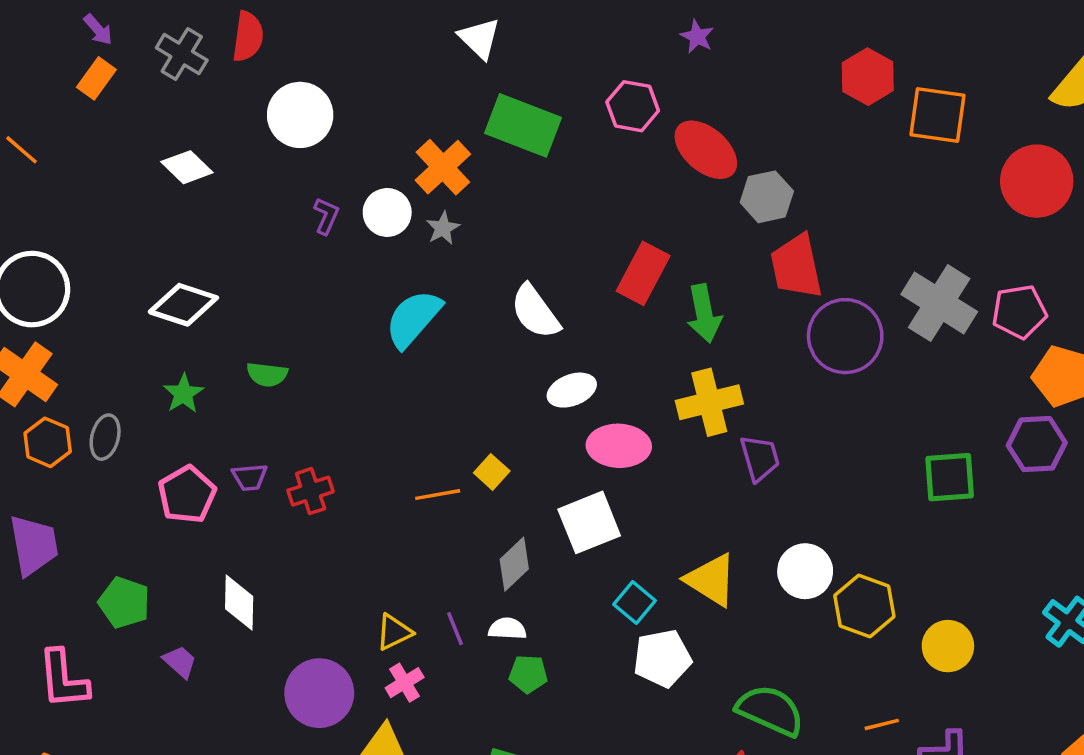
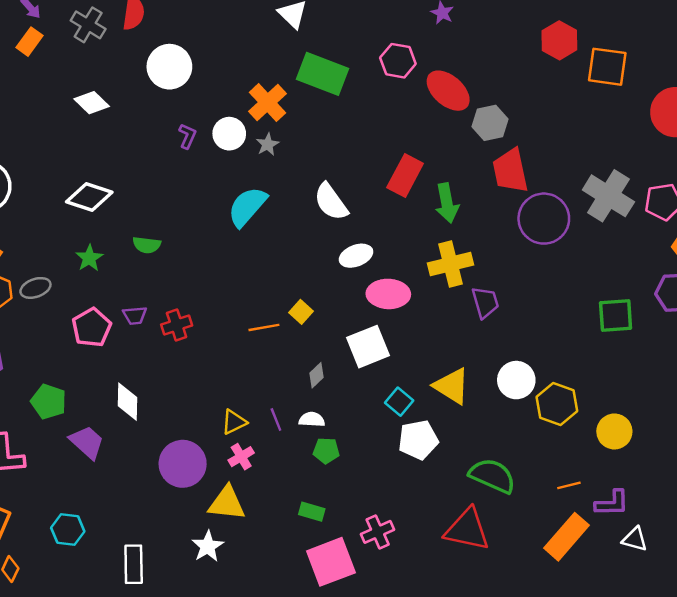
gray ellipse: (105, 437) -> (35, 288), turned 56
gray diamond: (514, 564) -> (317, 375), size x0.7
purple trapezoid: (180, 662) -> (87, 442), size x1.5

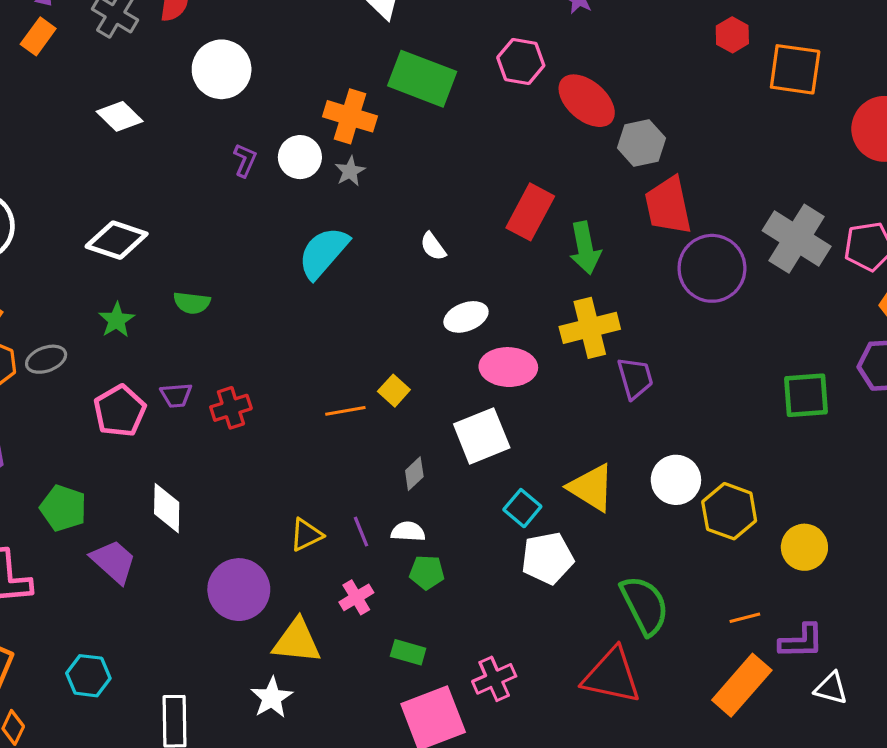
red hexagon: (559, 40) -> (732, 35), size x0.7
orange cross: (268, 103) -> (350, 116), turned -30
white semicircle: (331, 202) -> (433, 246), size x0.6
pink cross: (241, 457) -> (356, 597), moved
green semicircle: (492, 476) -> (645, 605), turned 39

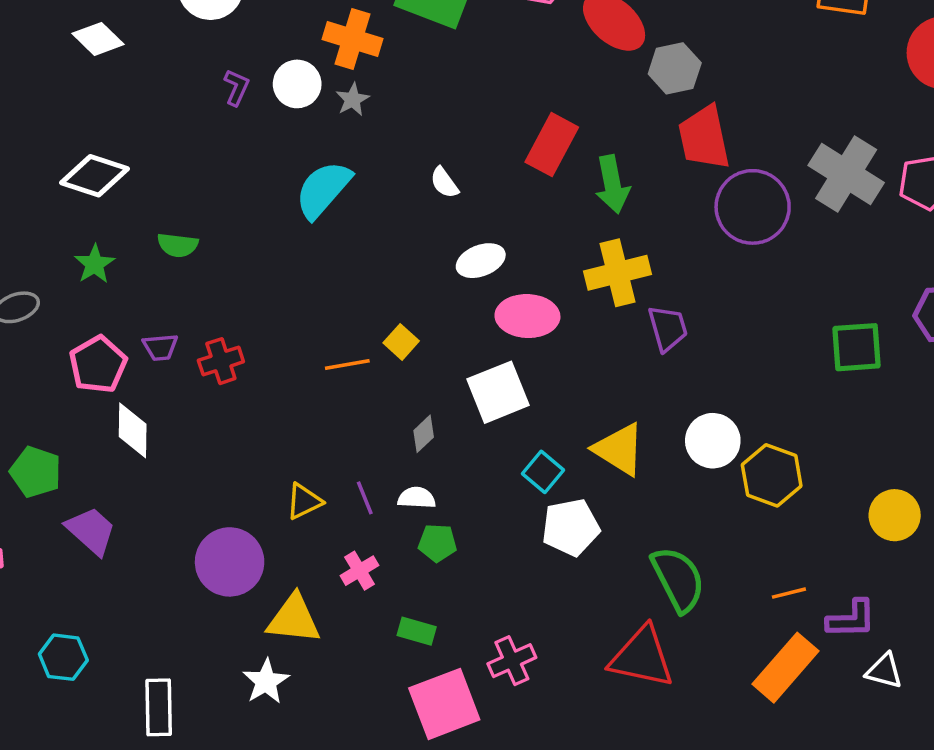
white diamond: (167, 508) -> (133, 430), moved
yellow circle: (804, 547) -> (895, 515), moved

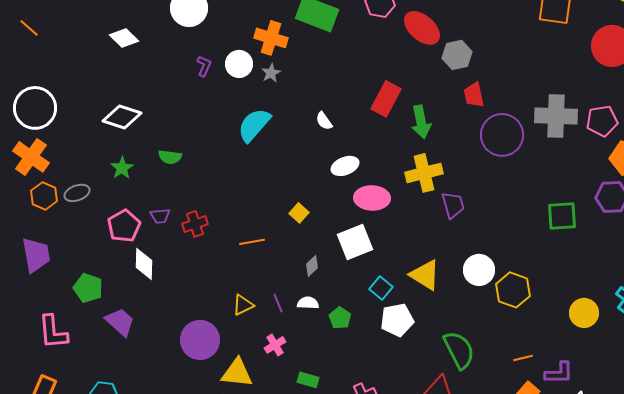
red trapezoid: (704, 138) -> (474, 95), size x0.7
gray cross: (846, 174) -> (556, 116), turned -30
orange line: (347, 365) -> (252, 242), moved
green pentagon: (437, 543) -> (340, 318), moved, turned 30

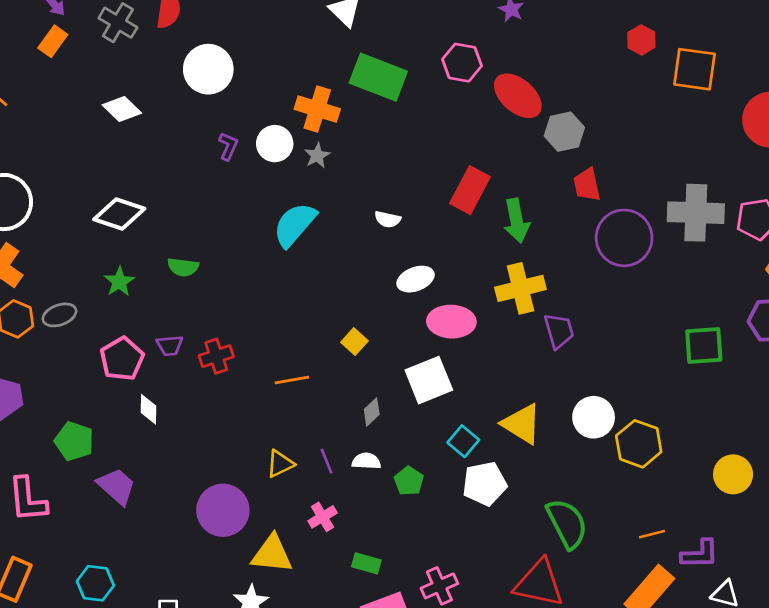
white semicircle: (324, 121) -> (388, 219), turned -42
white diamond: (144, 264) -> (148, 409), size x0.7

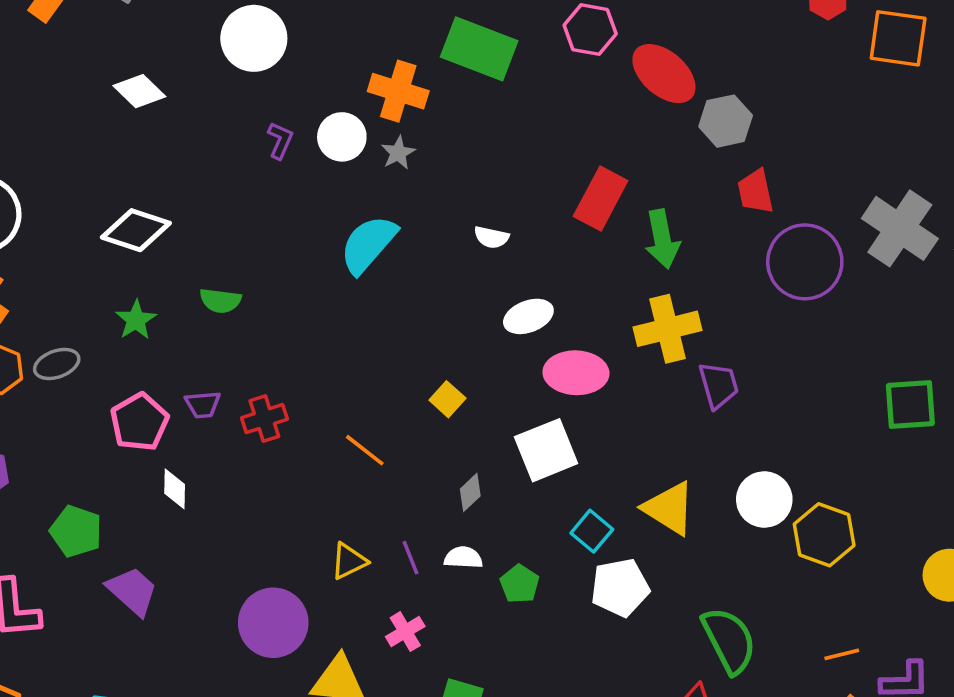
gray cross: (696, 213) -> (900, 228), turned 32
orange line: (292, 380) -> (365, 450), turned 48

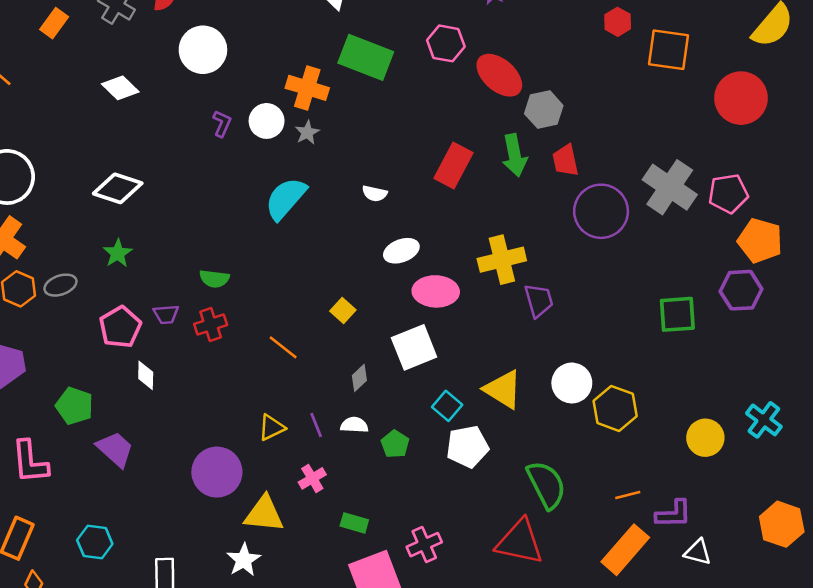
green arrow: (662, 239) -> (515, 155), moved
green semicircle: (220, 301) -> (214, 279), moved

